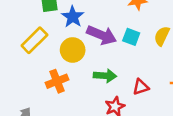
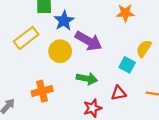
cyan square: (131, 37) -> (127, 65), moved
orange cross: (57, 81) -> (42, 91), moved

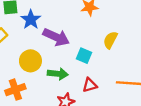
yellow circle: (60, 51) -> (30, 61), moved
cyan square: (127, 65) -> (84, 56), moved

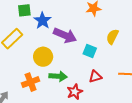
green arrow: (58, 74) -> (58, 76), moved

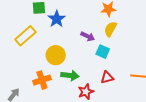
purple arrow: (65, 35) -> (88, 36), moved, size x0.6
yellow semicircle: (112, 37) -> (110, 29), moved

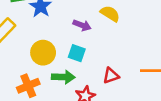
yellow semicircle: (110, 29) -> (110, 14), turned 98
cyan square: (103, 52) -> (77, 53), moved

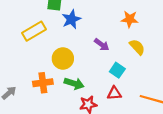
yellow semicircle: (110, 14) -> (137, 47), moved
cyan square: (77, 53) -> (117, 70), moved

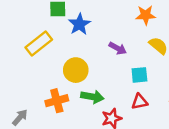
cyan square: (117, 70) -> (139, 75), turned -32

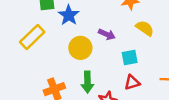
yellow circle: (76, 70) -> (80, 48), moved
green arrow: (92, 97) -> (87, 82), turned 85

